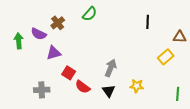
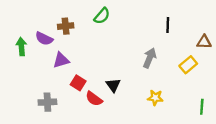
brown cross: (58, 23) -> (66, 26), turned 32
gray arrow: (111, 68) -> (150, 58), moved
black triangle: (109, 91) -> (113, 85), moved

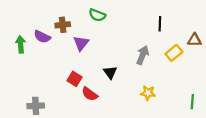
green semicircle: (102, 16) -> (97, 15), turned 70
purple triangle: (61, 60) -> (81, 43), moved, turned -35
yellow rectangle: (188, 65) -> (174, 53), moved
black triangle: (113, 85) -> (110, 72), moved
gray cross: (47, 102) -> (36, 106), moved

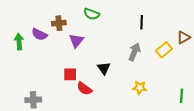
black line: (160, 24) -> (142, 22), moved
brown triangle: (194, 40) -> (184, 37), turned -32
red square: (75, 79) -> (70, 74), turned -32

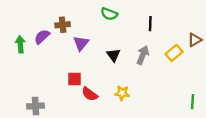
green semicircle: (92, 14) -> (109, 14), moved
purple semicircle: (39, 34) -> (42, 37), turned 112
black triangle: (104, 68) -> (113, 55), moved
yellow star: (140, 88) -> (122, 93), moved

